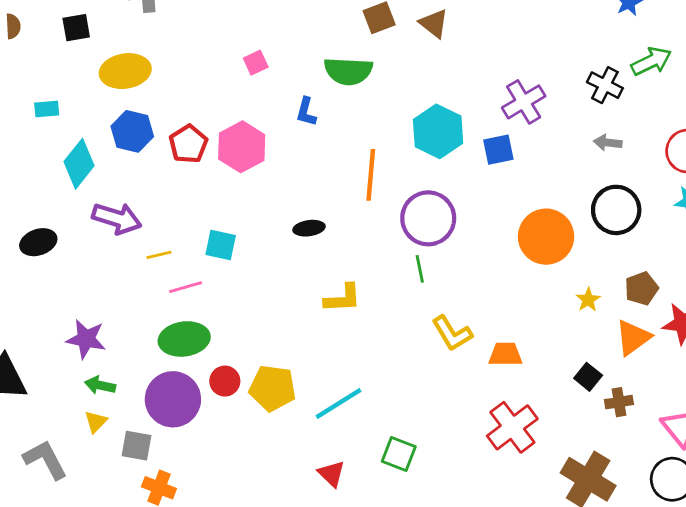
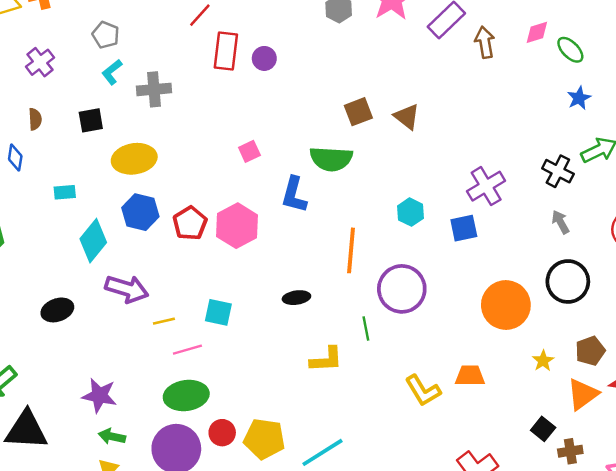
blue L-shape: (306, 112) -> (294, 195), size x1.4
cyan hexagon: (438, 131) -> (410, 212), size x0.6
gray arrow: (608, 143) -> (560, 222), turned 55
green line: (420, 269) -> (366, 329), moved
orange trapezoid: (505, 354) -> (470, 376), moved

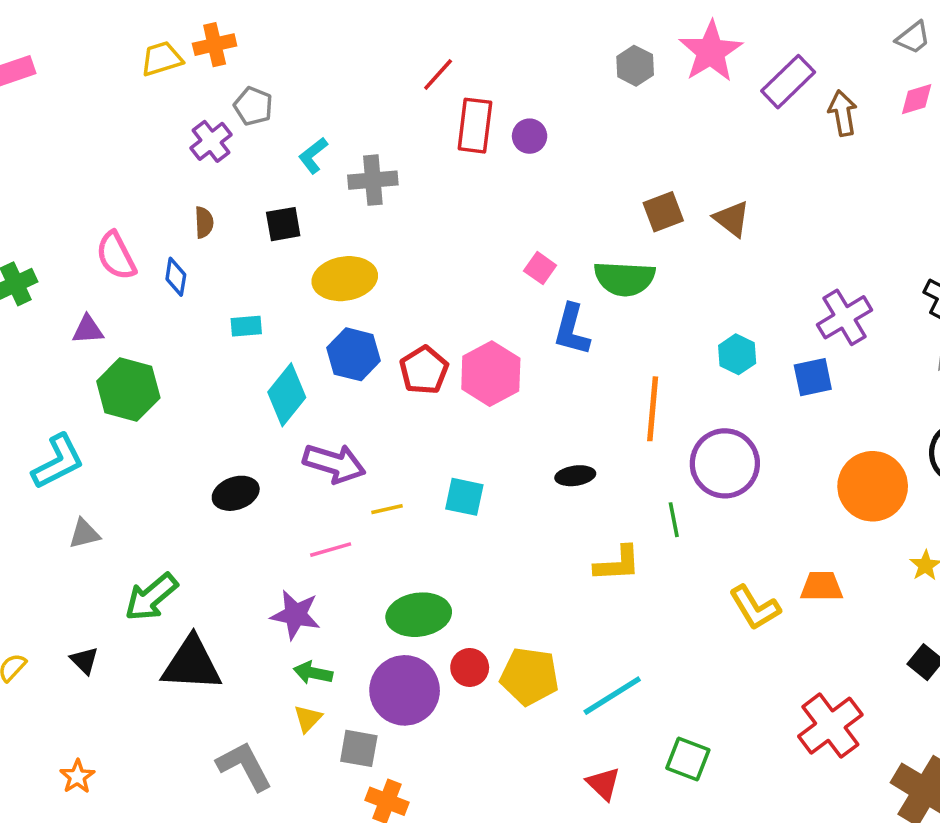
gray pentagon: (106, 35) -> (253, 106), moved
pink square: (249, 151) -> (540, 268), moved, turned -30
pink line: (187, 350) -> (331, 550), moved

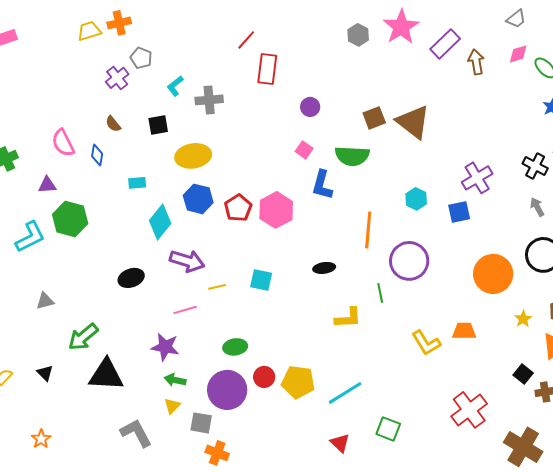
purple circle: (530, 136) -> (310, 107), moved
brown triangle: (732, 219) -> (413, 122), size x1.6
brown semicircle: (204, 222) -> (113, 124), turned 144
cyan L-shape: (58, 462) -> (30, 237), moved
green ellipse: (419, 615) -> (235, 347), size x0.7

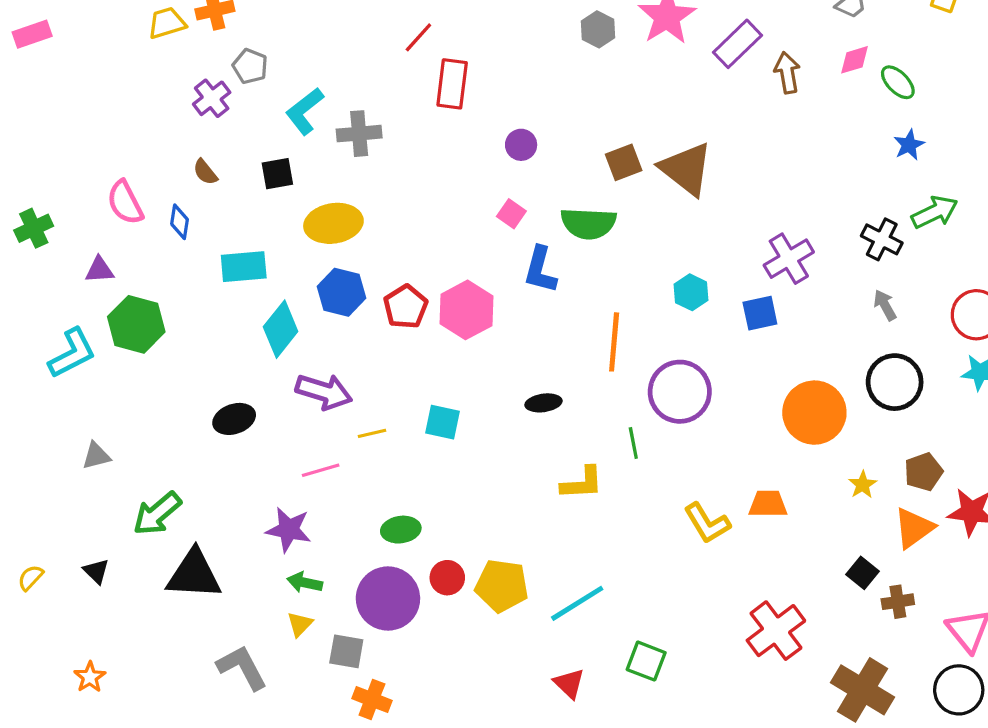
cyan L-shape: (175, 86) -> (305, 111), size x1.4
cyan rectangle: (137, 183) -> (244, 267), size x1.6

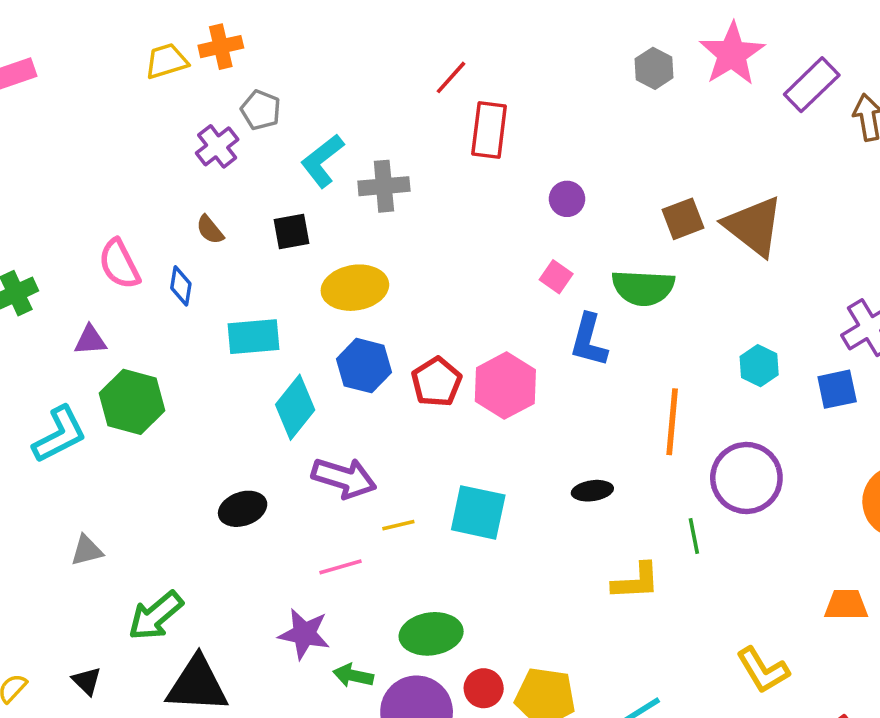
cyan square: (442, 422) -> (478, 512), size x1.4
yellow L-shape: (707, 523) -> (763, 670), moved
green ellipse: (401, 530) -> (431, 634), size x1.4
green arrow: (305, 582) -> (353, 676), moved

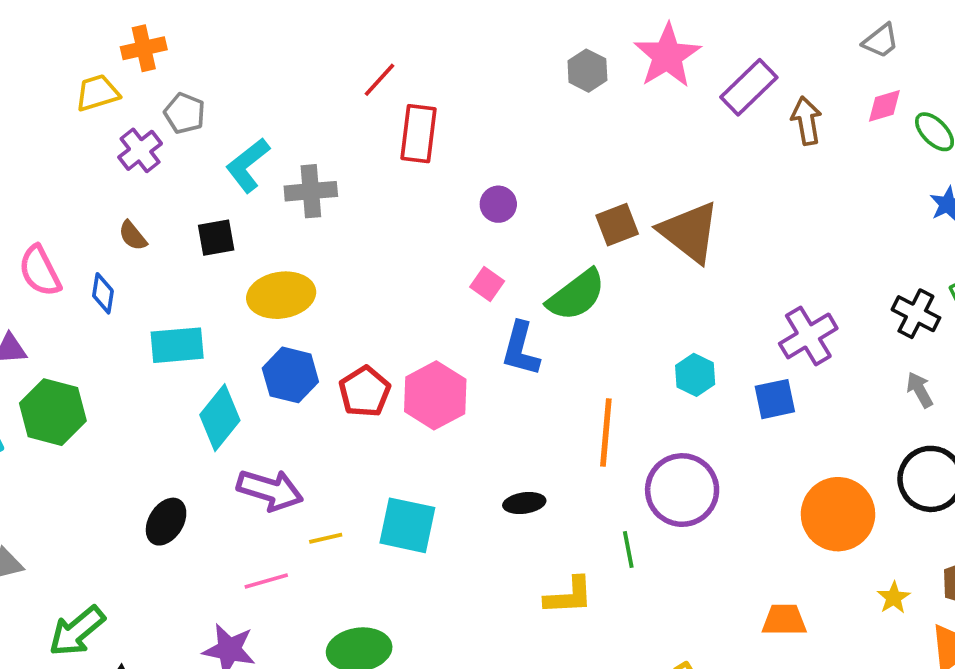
yellow trapezoid: (166, 61) -> (97, 93), moved
green semicircle: (643, 288) -> (576, 295), turned -40
black ellipse: (243, 509) -> (166, 522), turned -39

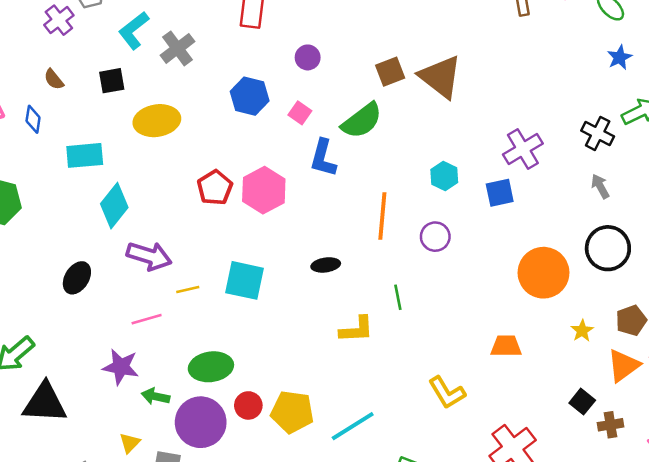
gray cross: (311, 191) -> (177, 48), turned -32
blue hexagon: (290, 375) -> (250, 96), moved
purple circle: (682, 490) -> (435, 237), moved, size x0.6

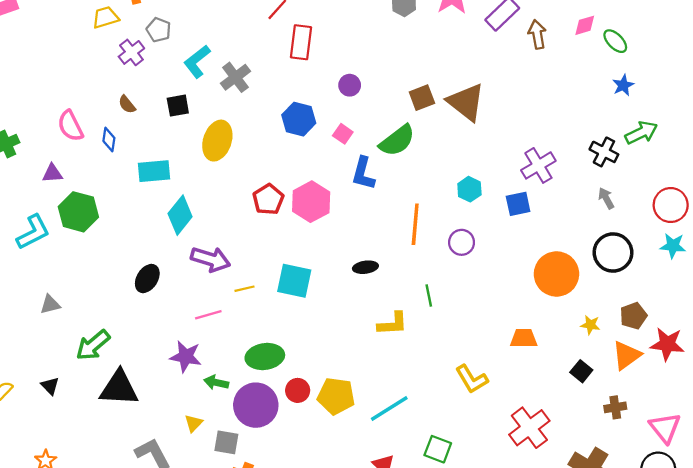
yellow ellipse: (157, 121) -> (217, 141), turned -63
yellow star: (582, 331) -> (590, 325), turned -30
black square: (582, 402) -> (581, 371), moved

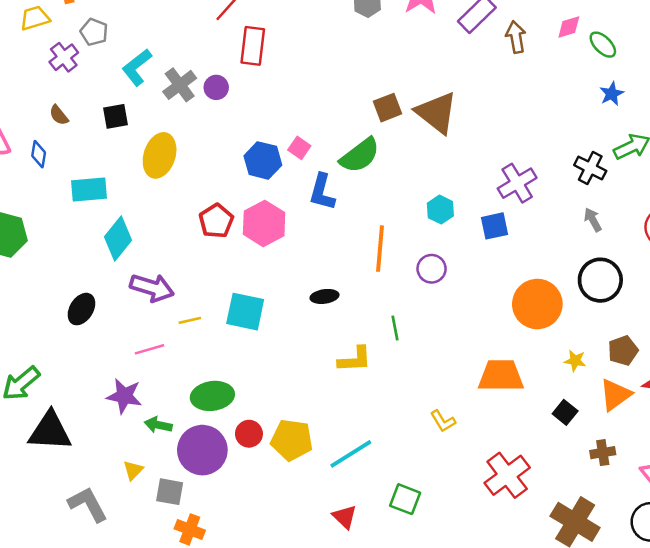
purple circle: (350, 85) -> (216, 87), moved
blue hexagon: (299, 119) -> (263, 160), moved
orange trapezoid: (524, 338) -> (501, 376), size x1.5
yellow L-shape: (472, 379) -> (443, 421), size x0.7

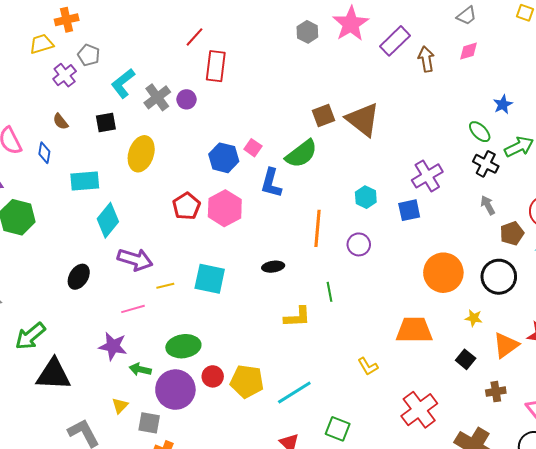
green ellipse: (603, 45) -> (480, 132), moved
black circle: (600, 280) -> (499, 277), moved
brown pentagon: (623, 351) -> (512, 233), moved

